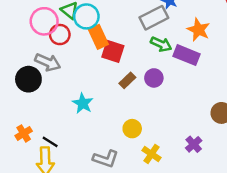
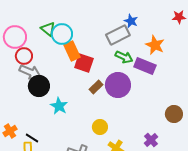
pink circle: (44, 21) -> (15, 37), moved
red circle: (60, 35) -> (24, 56), moved
purple circle: (154, 78) -> (118, 85), size x1.6
black circle: (28, 79) -> (39, 86), moved

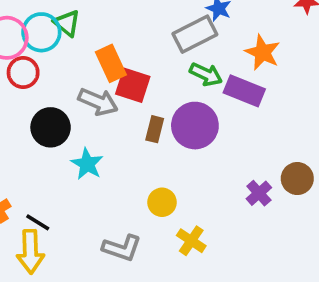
cyan circle: (62, 34) -> (41, 32), moved
gray arrow: (30, 72) -> (98, 102), moved
brown rectangle: (96, 87) -> (155, 129), turned -32
purple cross: (151, 140) -> (259, 193), moved

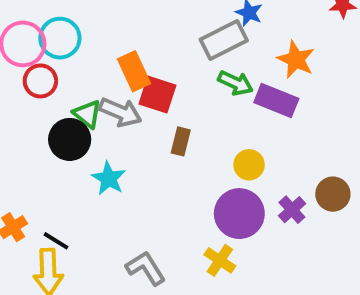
green triangle: (67, 23) -> (87, 114), moved
purple circle: (195, 126) -> (239, 214), moved
yellow circle: (162, 202) -> (249, 165), moved
gray L-shape: (122, 248) -> (146, 268), turned -141

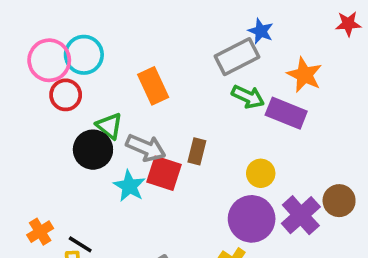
red square: (157, 95) -> (164, 173), moved
gray arrow: (120, 112) -> (146, 148), moved
purple cross: (292, 210) -> (301, 215), size x1.5

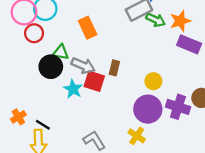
orange star: (304, 75) -> (180, 21), turned 30
green arrow: (248, 97) -> (156, 20), moved
purple rectangle: (286, 113) -> (189, 44), moved
green triangle: (109, 126) -> (61, 52), turned -30
purple cross: (301, 215) -> (178, 107), turned -30

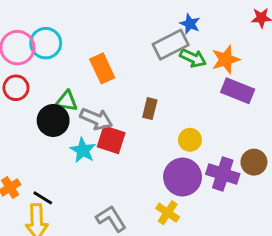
red circle: (34, 33) -> (16, 88), moved
brown rectangle: (114, 68) -> (150, 109), moved

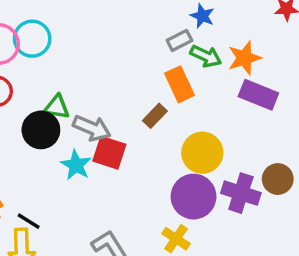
gray rectangle: (171, 45) -> (179, 40), size x0.6
orange rectangle: (102, 68) -> (179, 84), moved
brown rectangle: (150, 109) -> (155, 116), turned 30
yellow circle: (190, 140) -> (202, 153), size x1.5

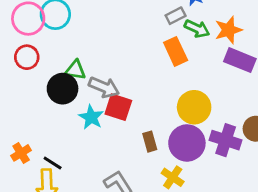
brown rectangle: (155, 116) -> (150, 142), moved, turned -60

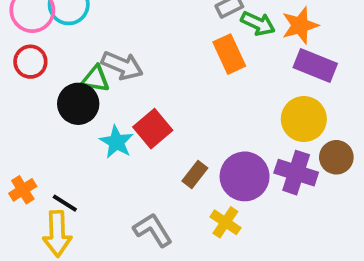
gray arrow: (104, 87) -> (122, 66), moved
red square: (118, 107) -> (153, 129), turned 32
yellow circle: (194, 107) -> (304, 119), moved
brown rectangle: (150, 142) -> (195, 174), turned 54

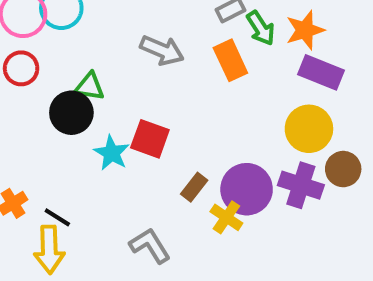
green arrow: (258, 23) -> (261, 28), turned 32
gray arrow: (122, 66) -> (162, 50), moved
red square: (153, 129) -> (150, 139), turned -30
yellow cross: (225, 222) -> (226, 217), moved

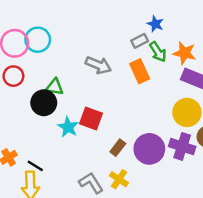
orange star: (305, 30) -> (185, 53), turned 30
yellow cross: (226, 217) -> (119, 179), moved

